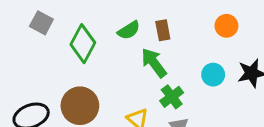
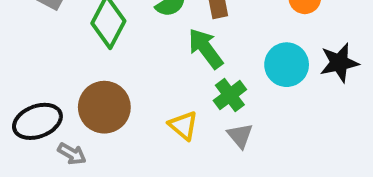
cyan circle: (213, 75) -> (287, 65), size x1.4

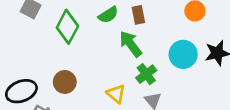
brown circle: (104, 107) -> (65, 82), size x0.7

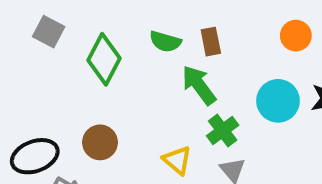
green semicircle: (108, 15) -> (165, 42), turned 48

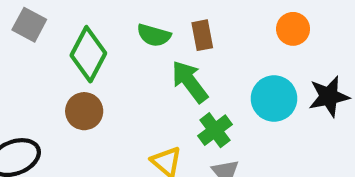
brown circle: (100, 142) -> (84, 111), moved

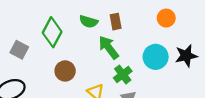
gray square: (29, 25) -> (19, 50), moved
brown circle: (84, 111) -> (65, 71), moved

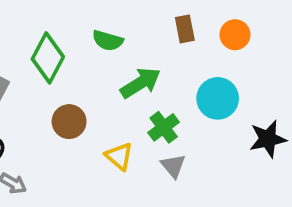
brown rectangle: (116, 22) -> (185, 29), moved
green arrow: (109, 47) -> (140, 83), turned 95
black star: (186, 56) -> (268, 139), moved

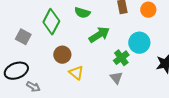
green cross: (164, 127) -> (121, 58), moved
yellow triangle: (119, 156) -> (76, 73), moved

